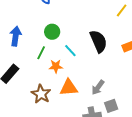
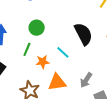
cyan line: (70, 51) -> (63, 52), moved

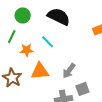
black semicircle: (83, 34) -> (59, 17), moved, turned -40

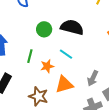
green circle: (23, 15) -> (44, 29), moved

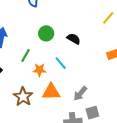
black semicircle: (72, 27) -> (74, 39), size x0.6

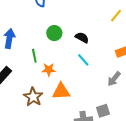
green line: (25, 56) -> (34, 56), turned -40
cyan line: (61, 63) -> (83, 60), moved
gray arrow: (80, 93) -> (114, 79), moved

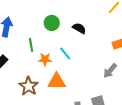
cyan line: (83, 60) -> (65, 53), moved

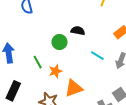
green circle: (52, 23) -> (59, 42), moved
cyan line: (65, 53) -> (97, 56), moved

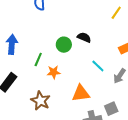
green line: (38, 62) -> (38, 60), turned 40
orange triangle: (74, 88) -> (81, 93), moved

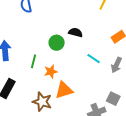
orange triangle: (81, 93) -> (64, 90), moved
gray square: (111, 109) -> (113, 99), turned -32

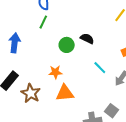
green line: (34, 61) -> (43, 22), moved
brown star: (42, 102) -> (31, 93), moved

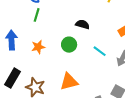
green circle: (67, 45) -> (69, 45), moved
orange star: (55, 72) -> (38, 47), moved

